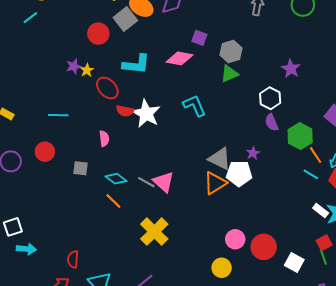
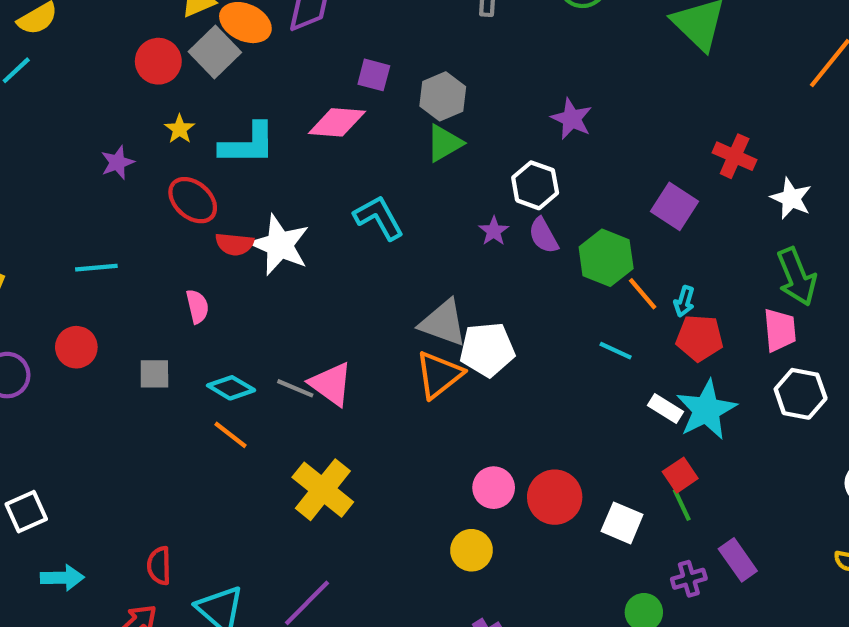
red circle: (98, 34) -> (158, 61), moved
yellow star: (87, 70) -> (180, 129), moved
purple star: (253, 153) -> (494, 231), moved
cyan line: (311, 174) -> (616, 351), moved
cyan arrow: (26, 249) -> (62, 578), moved

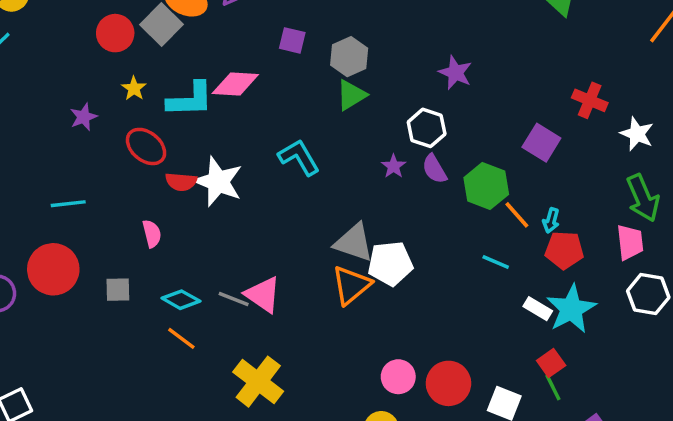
pink diamond: (337, 122) -> (235, 84), moved
red circle: (76, 347) -> (53, 269), size x1.5

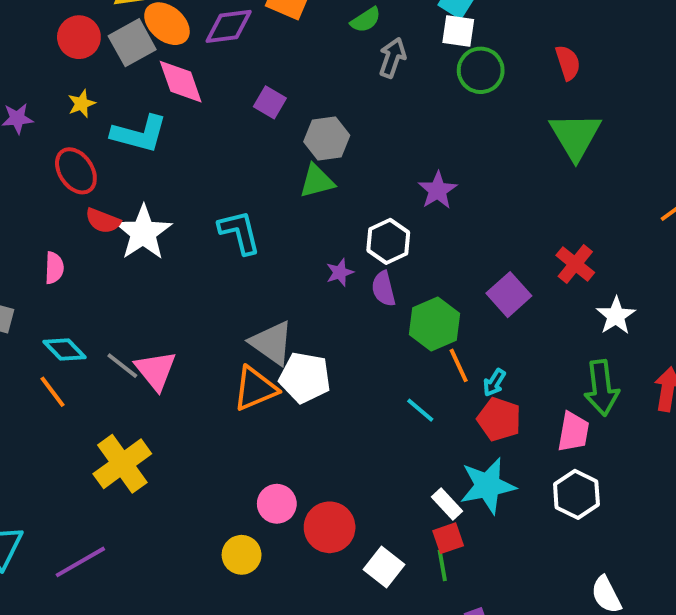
pink diamond: (235, 84) -> (181, 82), moved, turned 51
white rectangle: (538, 309) -> (447, 504), moved

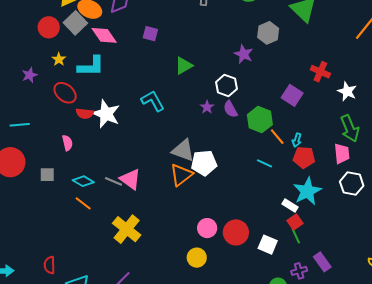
gray hexagon: (327, 138) -> (268, 33), moved

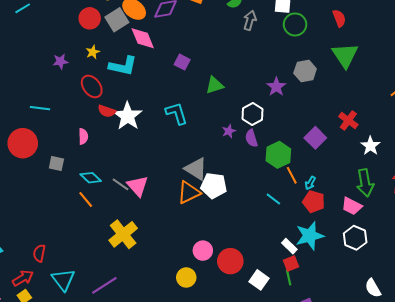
purple square: (150, 34) -> (182, 62), moved
pink trapezoid: (342, 154) -> (352, 206), turned 110

